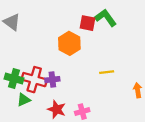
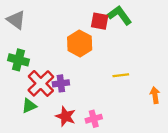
green cross: (14, 79) -> (19, 60), moved
red cross: (34, 80) -> (41, 83), turned 30

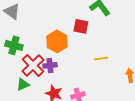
red square: (100, 21) -> (81, 26), moved
orange hexagon: (80, 43) -> (57, 41), moved

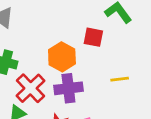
purple cross: (50, 65) -> (68, 88), moved, size x1.5

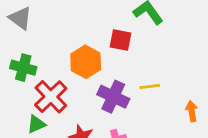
purple cross: (68, 88) -> (113, 97), moved, turned 32

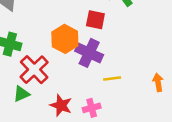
yellow line: (150, 86) -> (112, 79), moved
purple cross: (113, 97) -> (89, 53), moved

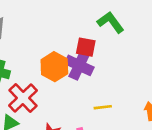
purple cross: (89, 53) -> (79, 65), moved

